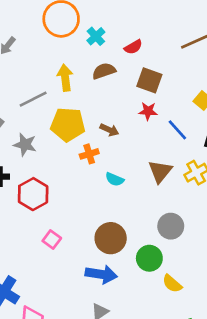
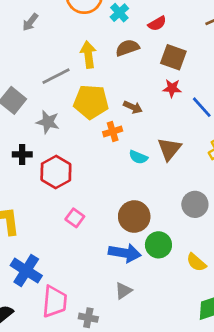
brown triangle: (160, 171) -> (169, 149), moved
green circle: (149, 258) -> (158, 245), moved

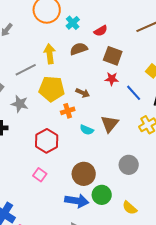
red hexagon: (56, 172) -> (47, 141), moved

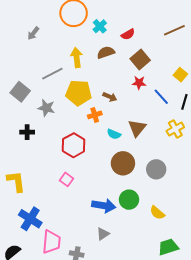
brown square: (113, 56) -> (140, 60), turned 30
brown circle: (84, 174) -> (123, 163), moved

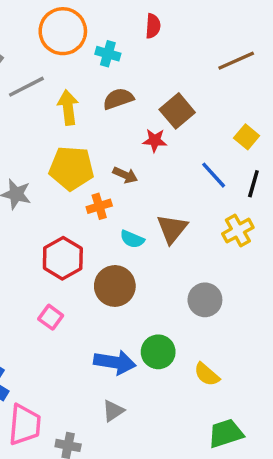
cyan cross: (100, 26) -> (108, 54), turned -32
red semicircle: (128, 34) -> (153, 26), moved, turned -56
gray line: (52, 74) -> (26, 87), moved
red star: (139, 83) -> (155, 140), moved
brown circle: (123, 163) -> (115, 286), moved

